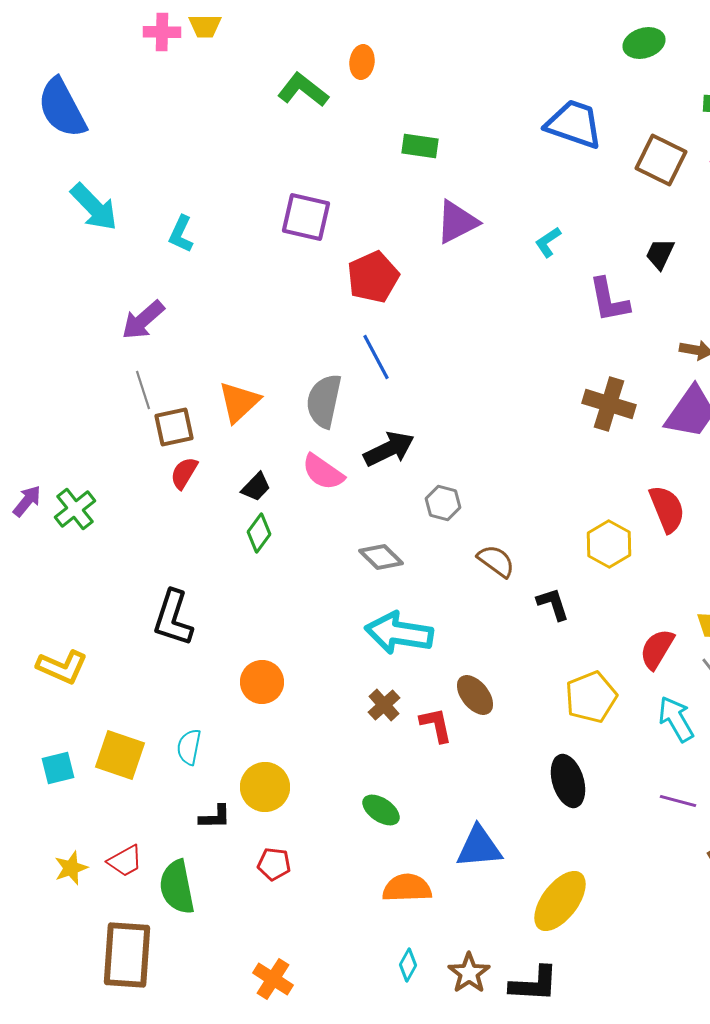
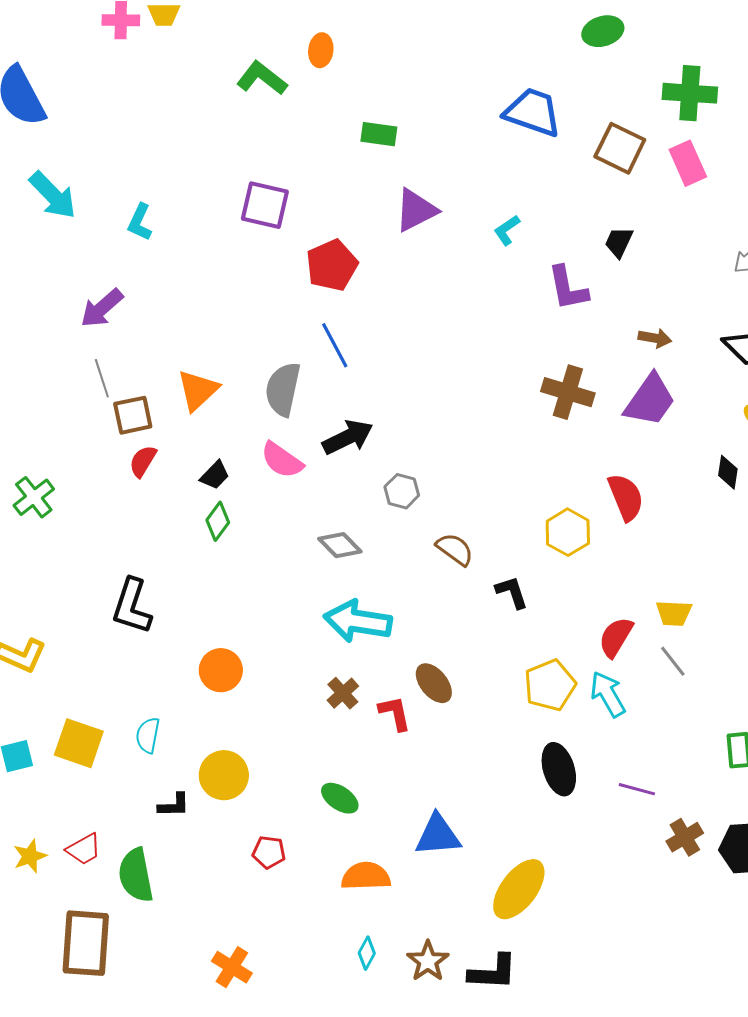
cyan arrow: (676, 719) -> (608, 694), moved
black ellipse: (568, 781) -> (559, 769), moved
red pentagon: (274, 864) -> (269, 852), moved

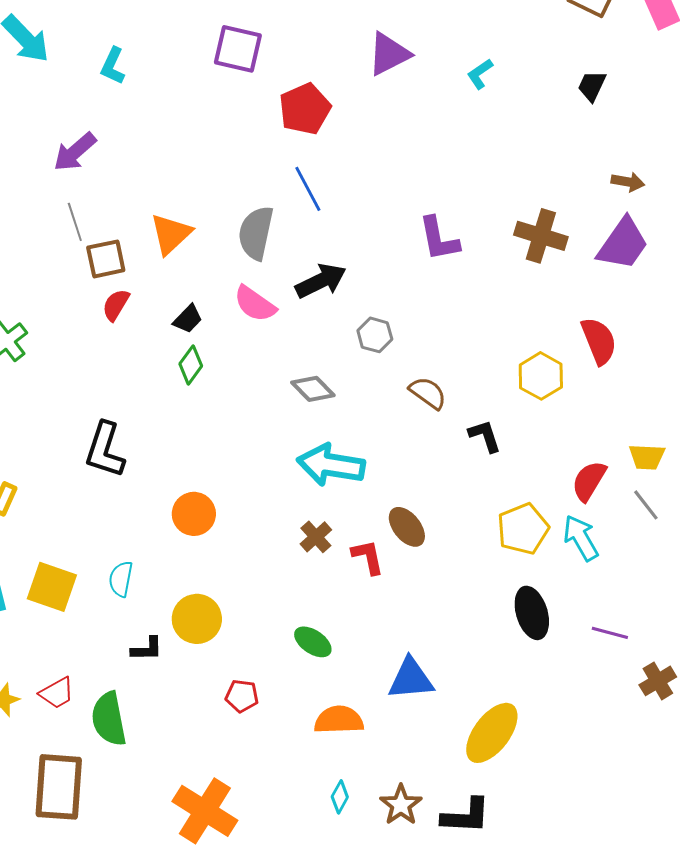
purple L-shape: (568, 288) -> (439, 239), moved
orange cross: (232, 967) -> (205, 811), size x1.6

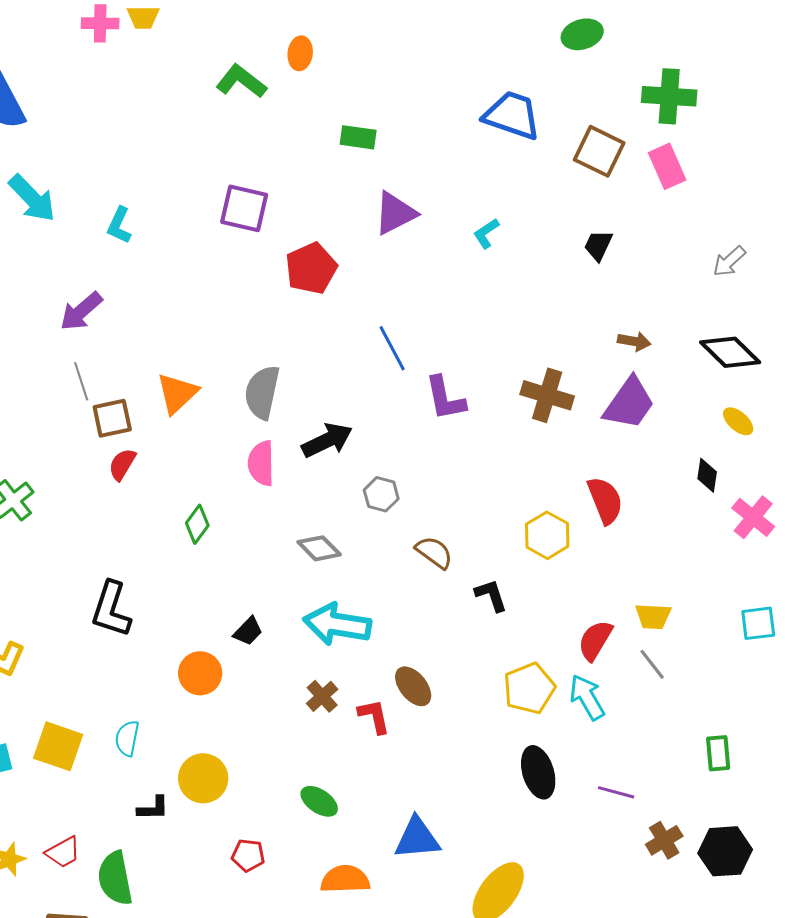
blue line: (308, 189) -> (392, 348), moved
pink semicircle: (255, 304) -> (261, 463), turned 54
black trapezoid: (188, 319) -> (248, 631), moved

